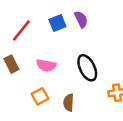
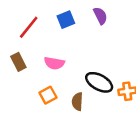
purple semicircle: (81, 19) -> (100, 16), moved
black ellipse: (87, 68) -> (99, 82), moved, turned -35

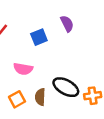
blue square: (66, 20) -> (39, 37), moved
brown semicircle: (77, 102) -> (40, 97), moved

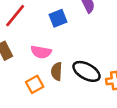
brown semicircle: (40, 97) -> (57, 71), moved

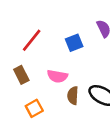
orange square: (35, 84) -> (34, 108), moved

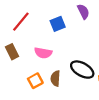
brown semicircle: (73, 96) -> (55, 78), moved
orange square: (34, 108) -> (35, 81), moved

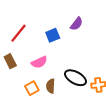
purple semicircle: (83, 12) -> (77, 24), turned 64
pink semicircle: (43, 53) -> (39, 62), turned -35

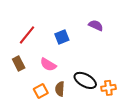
purple semicircle: (77, 24) -> (96, 25), moved, turned -104
pink semicircle: (39, 62) -> (48, 65), turned 56

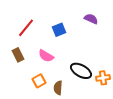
brown semicircle: (60, 89) -> (58, 88), moved

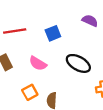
red line: (26, 28) -> (15, 31), turned 42
black ellipse: (81, 71) -> (78, 63), moved

